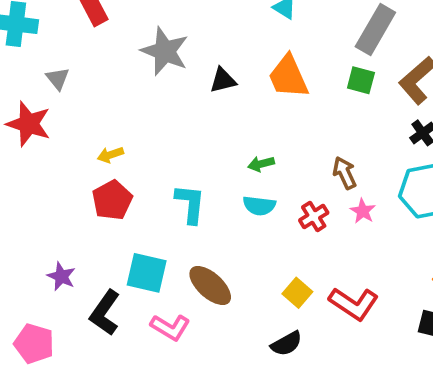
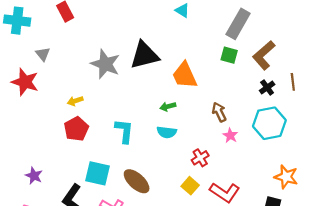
gray star: (165, 51) -> (105, 64), moved
orange trapezoid: (288, 77) -> (185, 75), moved
black triangle: (223, 80) -> (144, 55), size x1.8
red cross: (314, 216) -> (200, 158), moved
purple star: (61, 276) -> (34, 176), moved

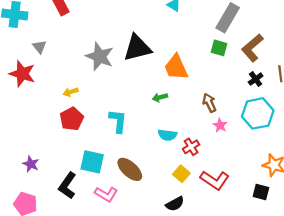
cyan semicircle: (167, 132) -> (167, 135), moved

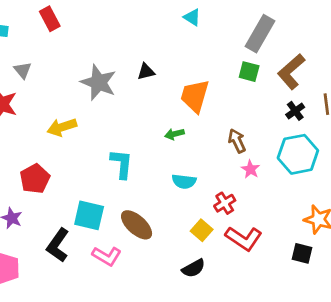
black triangle: (137, 48) -> (146, 72), size x0.5
orange trapezoid: (176, 67) -> (195, 96), turned 40
yellow arrow: (71, 92) -> (62, 127), size x1.5
red pentagon: (72, 119) -> (35, 179), moved
red cross: (191, 147) -> (225, 203), moved

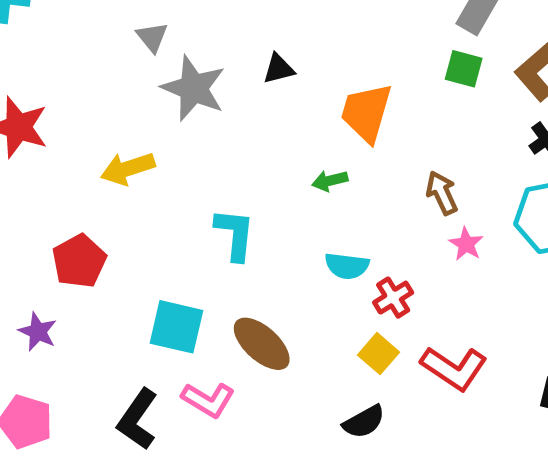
gray triangle: (23, 70) -> (152, 37), moved
red cross: (225, 203) -> (393, 298), moved
black L-shape: (58, 245) -> (138, 419), moved

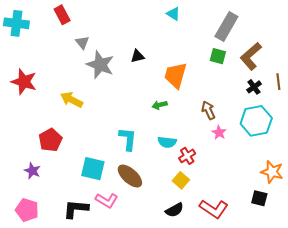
yellow arrow: (128, 169) -> (72, 100), turned 45
cyan L-shape: (235, 234) -> (128, 139), moved
red L-shape: (454, 368) -> (214, 209), moved
black L-shape: (138, 419) -> (76, 209), turned 60

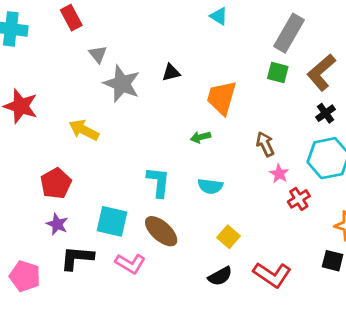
red cross: (187, 156) -> (299, 199), moved
purple star: (32, 171) -> (57, 224), moved
black L-shape: (76, 209) -> (77, 258), moved

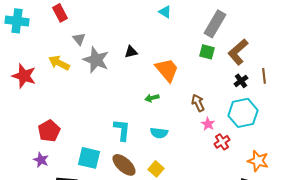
orange trapezoid: (222, 98) -> (167, 70), turned 124
yellow arrow: (84, 130) -> (59, 63), moved
purple star: (57, 224) -> (41, 160), moved
yellow square: (229, 237) -> (156, 169), moved

